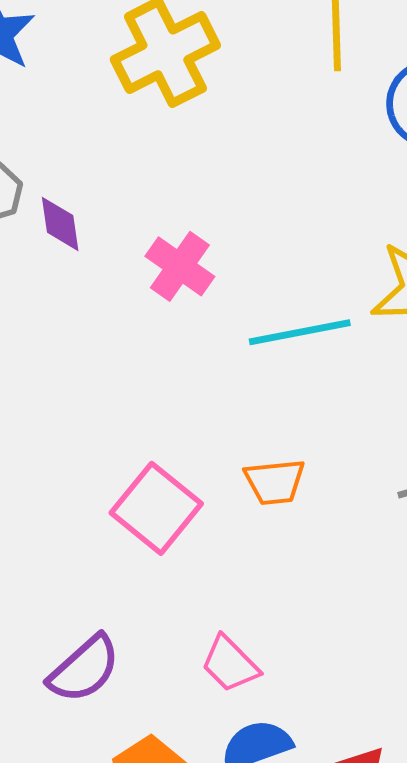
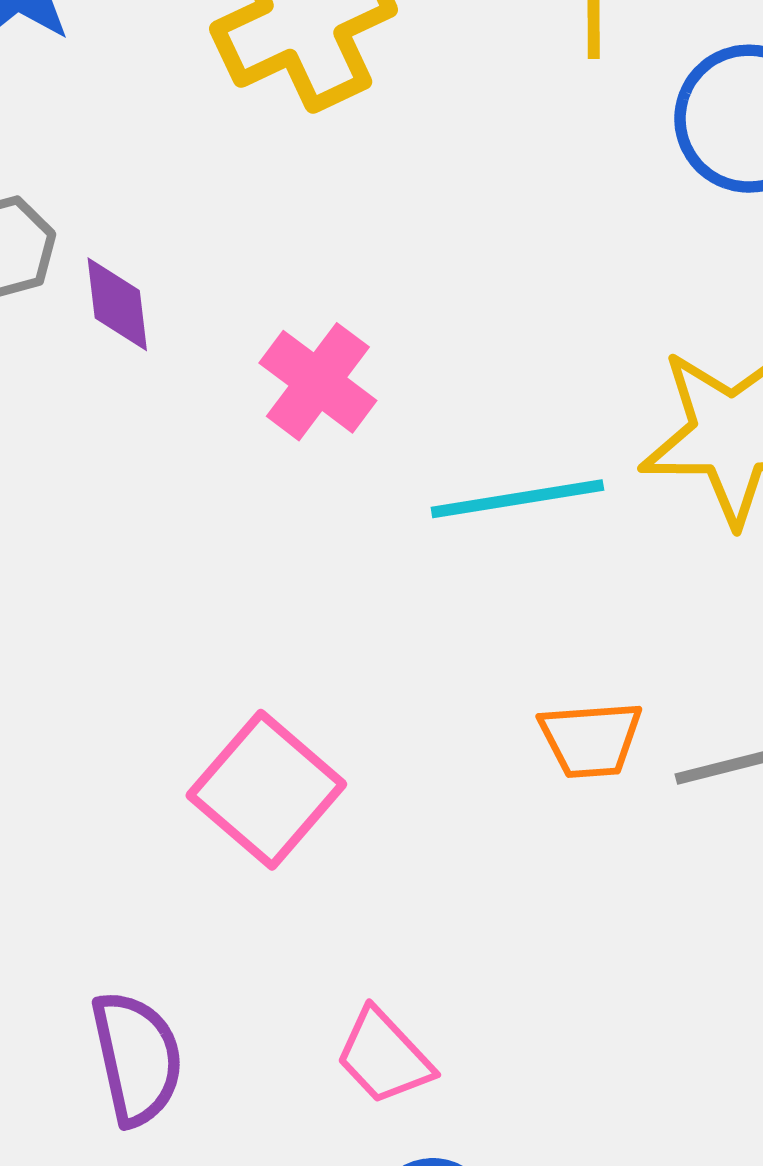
orange trapezoid: (275, 482) -> (591, 739), moved
purple semicircle: (84, 669) -> (137, 1058), turned -62

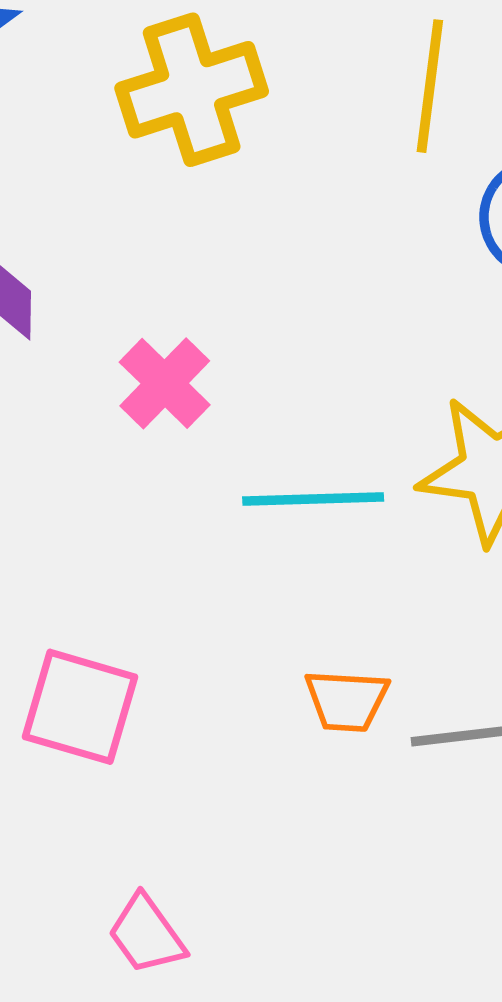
pink square: (266, 790) -> (80, 707), turned -32

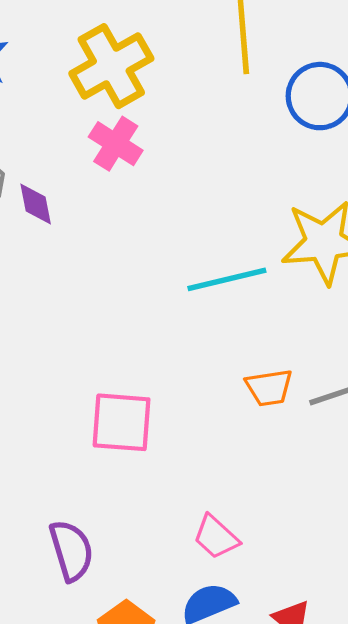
pink cross: (165, 383) -> (116, 144), moved
pink trapezoid: (146, 934) -> (216, 537), moved

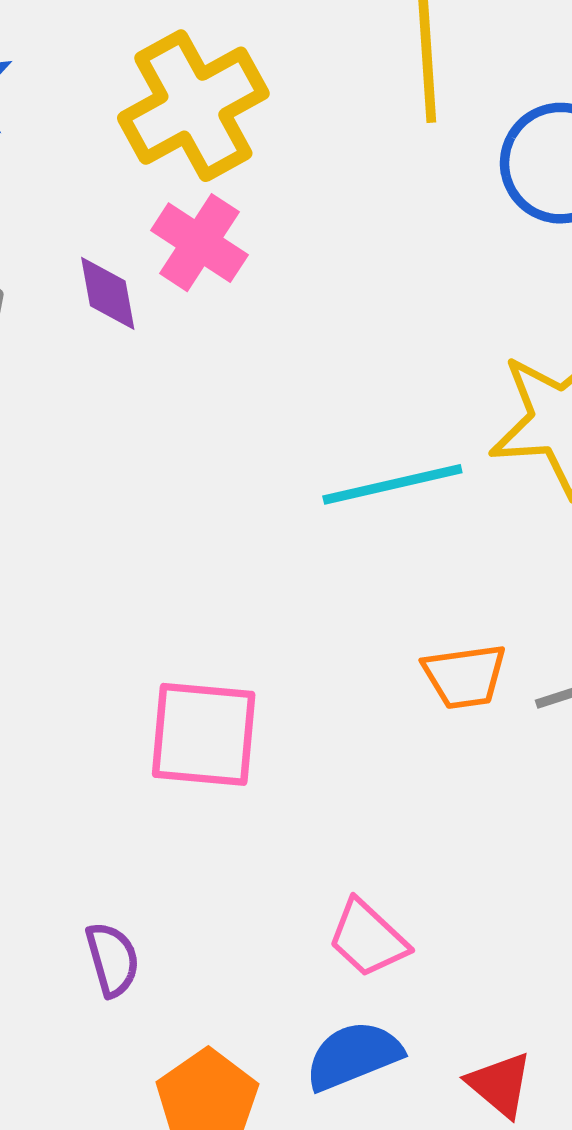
purple diamond: (36, 204) -> (108, 293), moved
purple semicircle: (71, 551) -> (112, 959), size x0.7

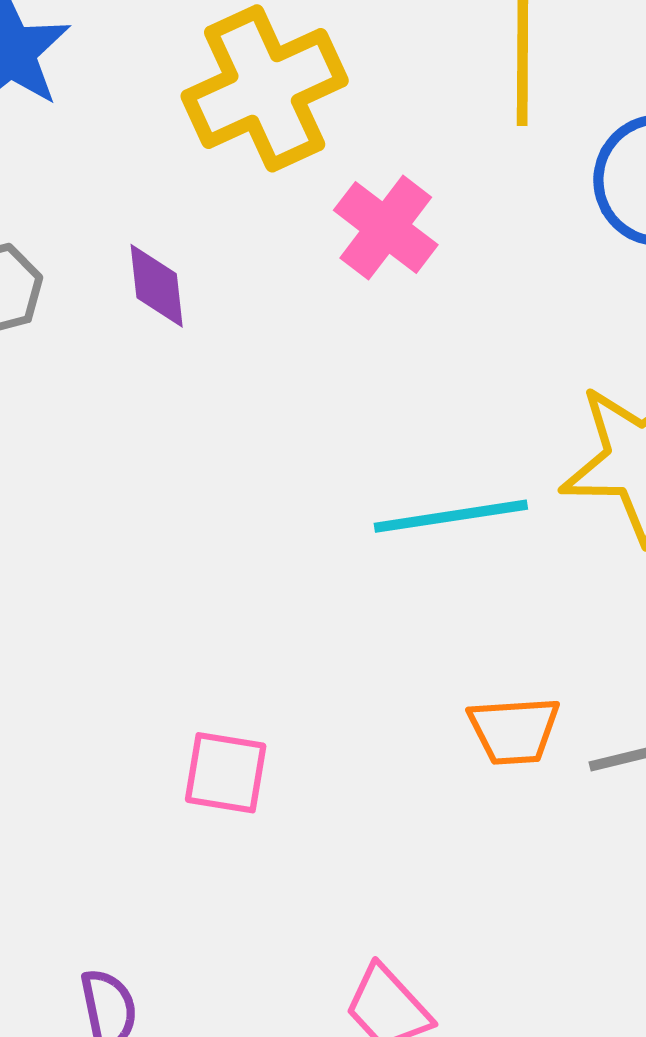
pink cross: (199, 243) -> (386, 228), moved
pink square: (204, 734) -> (226, 773), size x0.7

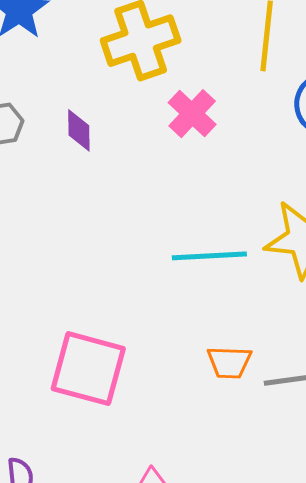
pink square: (226, 773) -> (88, 369), size x1.8

